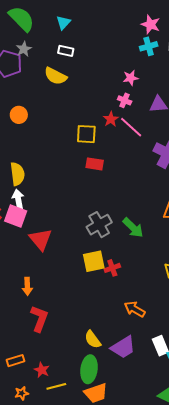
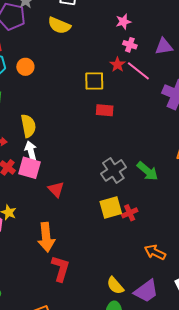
pink star: (131, 78) -> (123, 22), moved
red triangle: (41, 239) -> (56, 189), size x0.7
orange arrow: (27, 286) -> (46, 237), size x1.6

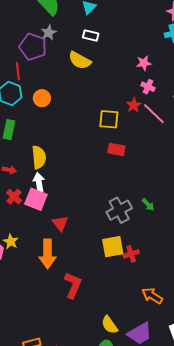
green arrow: (147, 171) -> (148, 205), moved, size x0.6
orange arrow: (46, 237) -> (47, 254), moved
red L-shape: (61, 268) -> (73, 285), moved

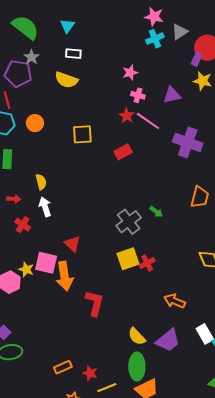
yellow square: (109, 119) -> (82, 134), moved
red rectangle: (116, 149) -> (123, 152), moved, turned -30
yellow semicircle: (39, 157) -> (41, 182), size x0.7
pink square: (36, 199) -> (46, 263), moved

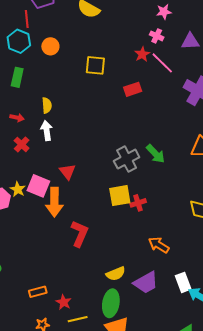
pink star: (130, 73) -> (164, 12), moved
green arrow: (156, 212) -> (155, 154), size x1.5
yellow semicircle: (137, 336) -> (116, 274), turned -78

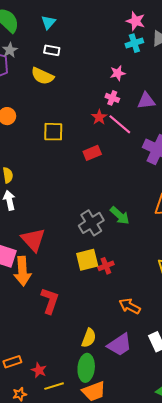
red triangle: (67, 172) -> (33, 240), size x1.5
yellow semicircle: (116, 274) -> (89, 338), turned -42

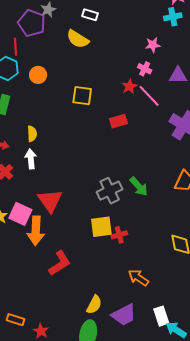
red L-shape: (50, 301) -> (60, 263), turned 32
orange rectangle: (12, 362) -> (16, 320), turned 30

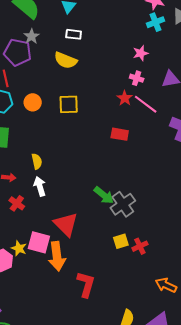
yellow square: (82, 96) -> (69, 104), moved
red rectangle: (118, 121) -> (120, 134), turned 36
green arrow: (139, 186) -> (104, 195), moved
yellow square: (101, 227) -> (121, 241), size x0.7
red L-shape: (60, 263) -> (86, 284), turned -32

